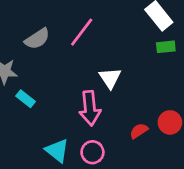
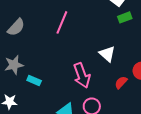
gray semicircle: (37, 39) -> (16, 27), moved
white triangle: (110, 78) -> (107, 54), moved

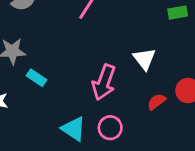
pink arrow: (82, 75) -> (104, 82), turned 30

